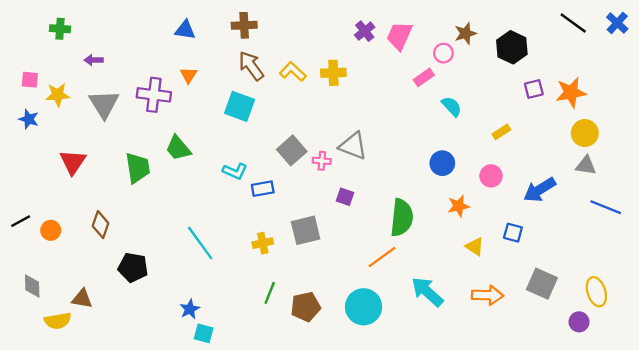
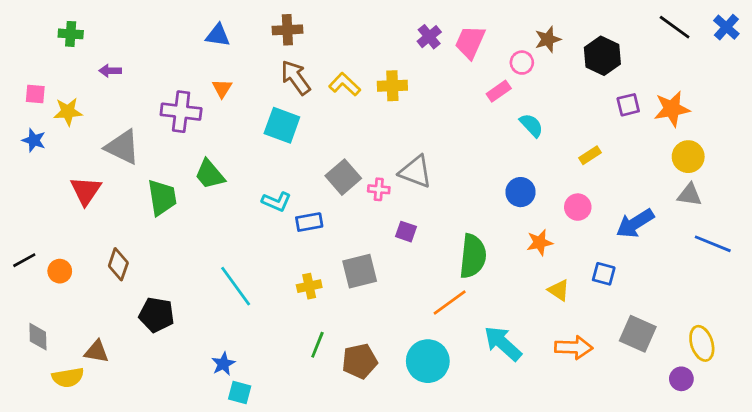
gray triangle: (104, 104) -> (122, 147), moved, turned -32

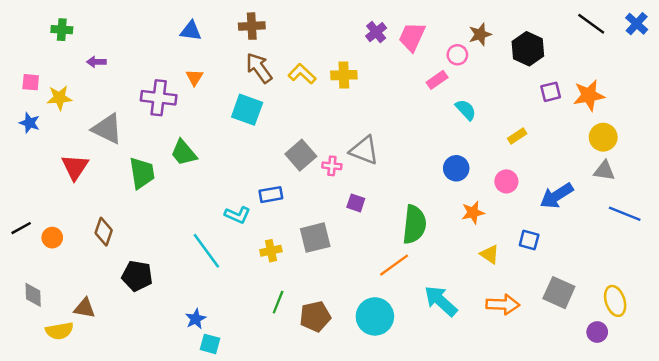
cyan L-shape: (276, 202) -> (237, 215), moved

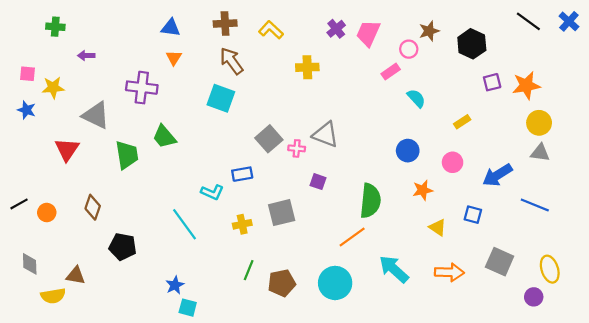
yellow L-shape: (302, 74) -> (271, 30), moved
orange triangle: (194, 77) -> (174, 58), moved
blue line: (625, 214) -> (535, 205), moved

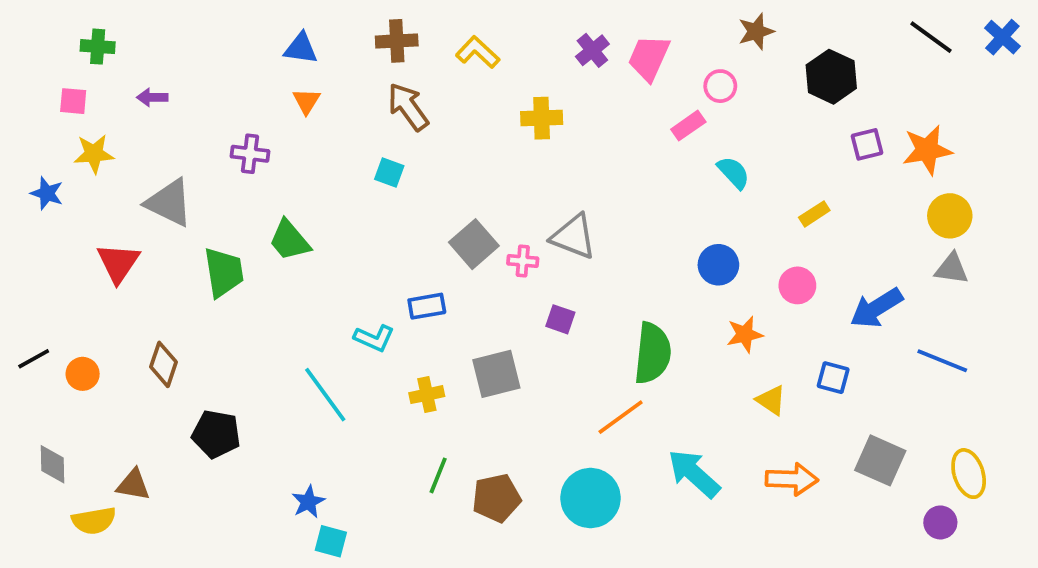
brown star: (429, 31) -> (756, 31), moved
pink square: (28, 74) -> (73, 101), moved
purple cross: (142, 88) -> (250, 154), size x0.7
cyan square: (221, 98) -> (389, 173), size x0.6

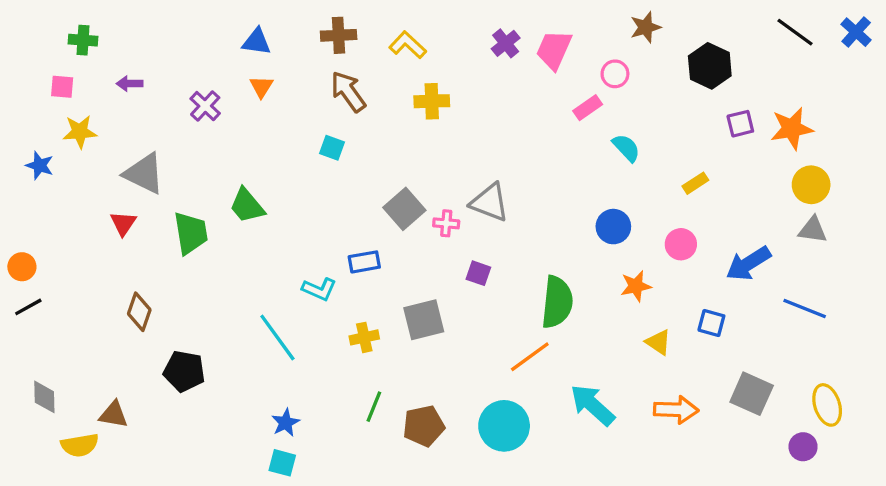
yellow cross: (542, 118) -> (432, 101), moved
purple cross: (250, 154) -> (205, 106), moved, turned 36
red triangle: (118, 263) -> (123, 223), moved, size x0.7
orange circle: (83, 374) -> (22, 267), moved
blue star: (308, 502) -> (285, 423), moved

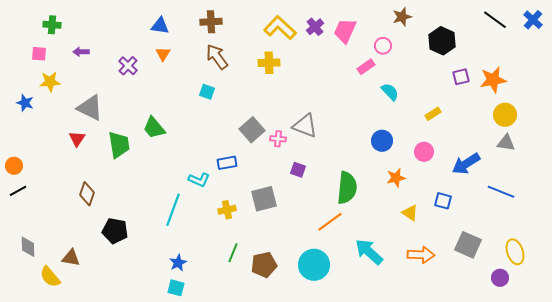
yellow L-shape: (408, 45) -> (280, 28), moved, size x1.4
cyan line: (277, 337) -> (173, 210), turned 56
yellow semicircle: (80, 445) -> (50, 277), turned 60

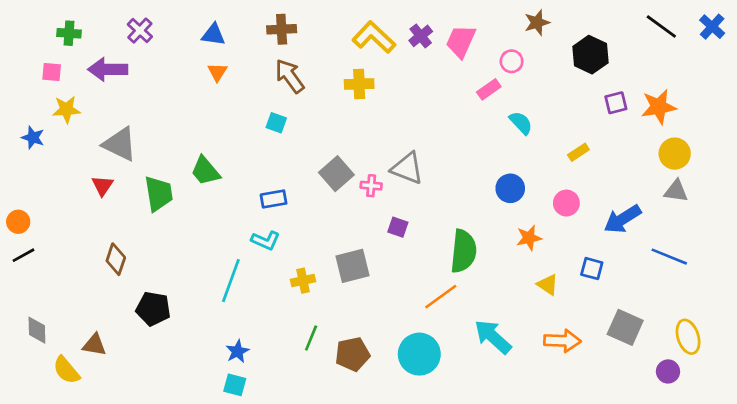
purple arrow: (81, 52) -> (108, 69), size x1.8
purple cross: (128, 66) -> (140, 31), moved
blue rectangle: (227, 163) -> (274, 199), moved

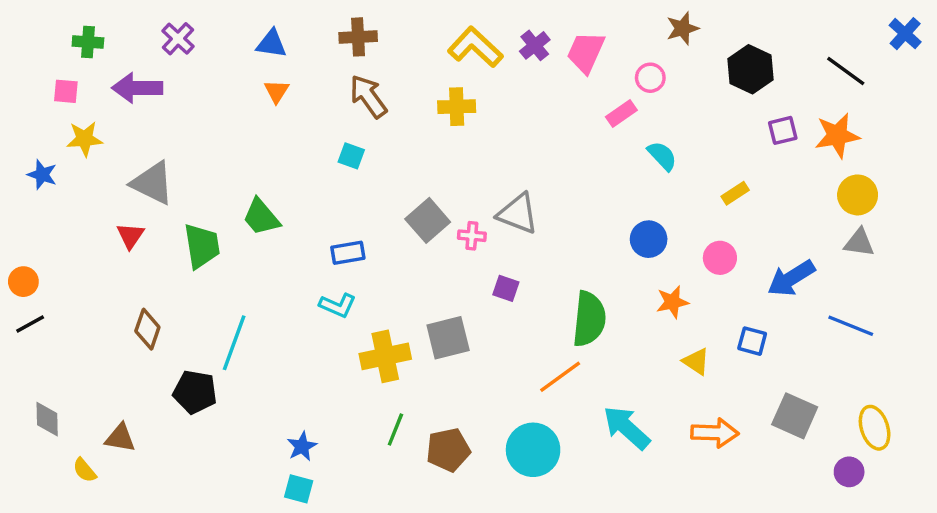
black line: (661, 27) -> (846, 71), moved
cyan line: (231, 281) -> (234, 343), moved
yellow cross: (303, 281) -> (385, 356), size x1.6
yellow semicircle: (66, 370) -> (85, 470), size x0.7

